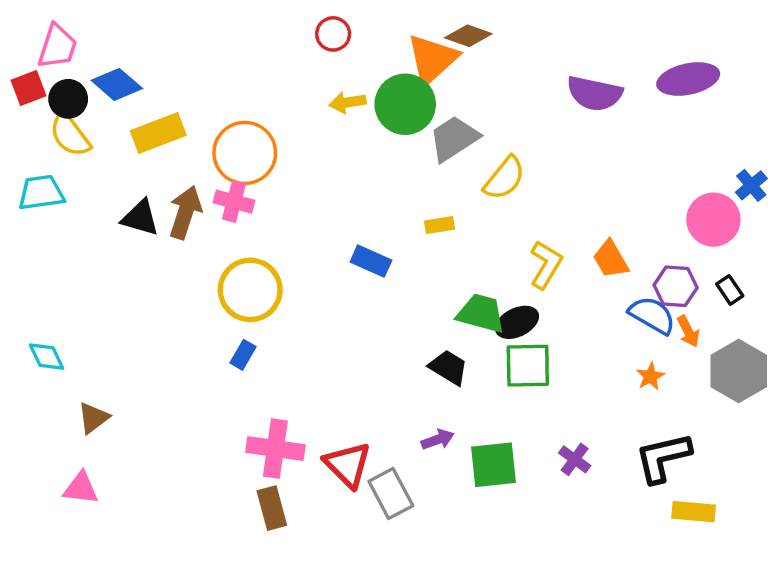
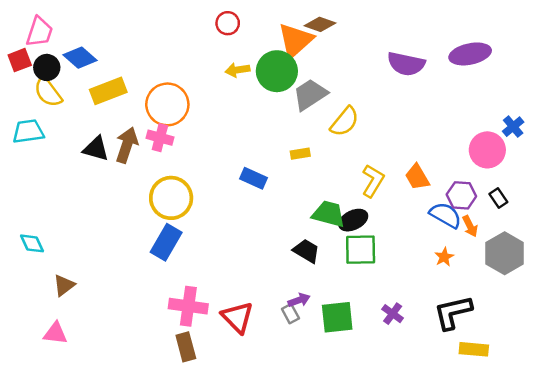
blue rectangle: (243, 355) -> (166, 242), size x1.8
gray rectangle: (391, 494) -> (290, 314), moved, size x0.6

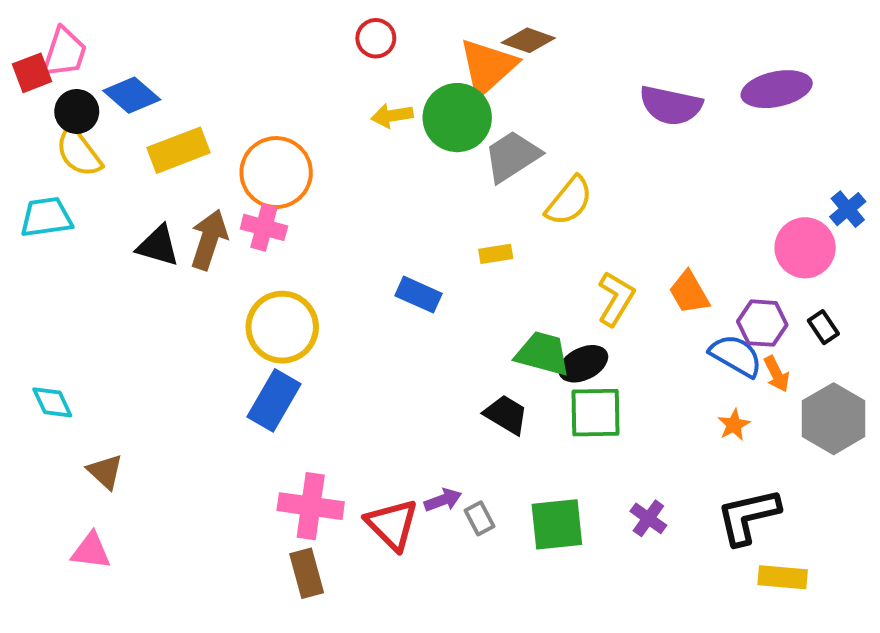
red square: (20, 60) -> (32, 73), moved
brown triangle: (64, 285) -> (105, 472), turned -40
purple arrow: (299, 300) -> (443, 500), moved

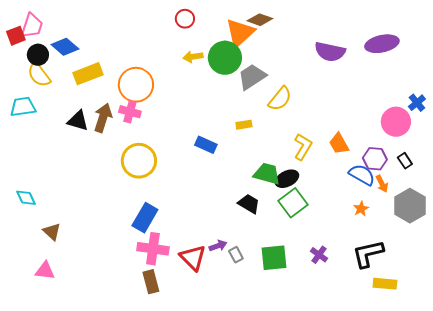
blue rectangle: (274, 400) -> (145, 218), moved
green square: (596, 413) -> (293, 203), turned -36

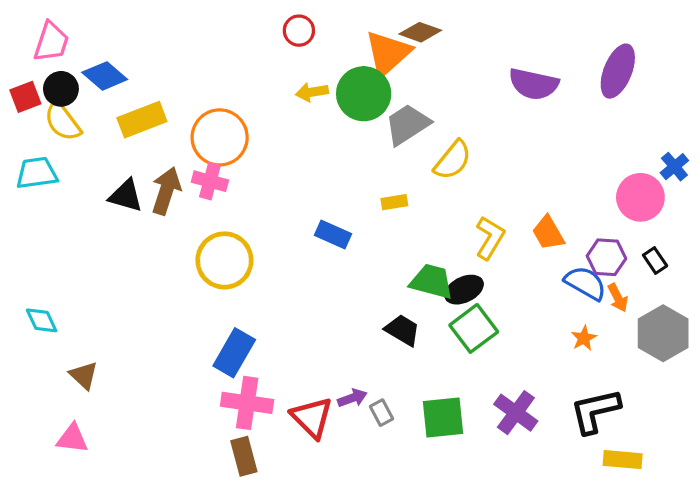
red square: (16, 36) -> (25, 97), moved
purple ellipse: (382, 44) -> (618, 71), turned -56
purple cross: (319, 255) -> (516, 413), size x1.5

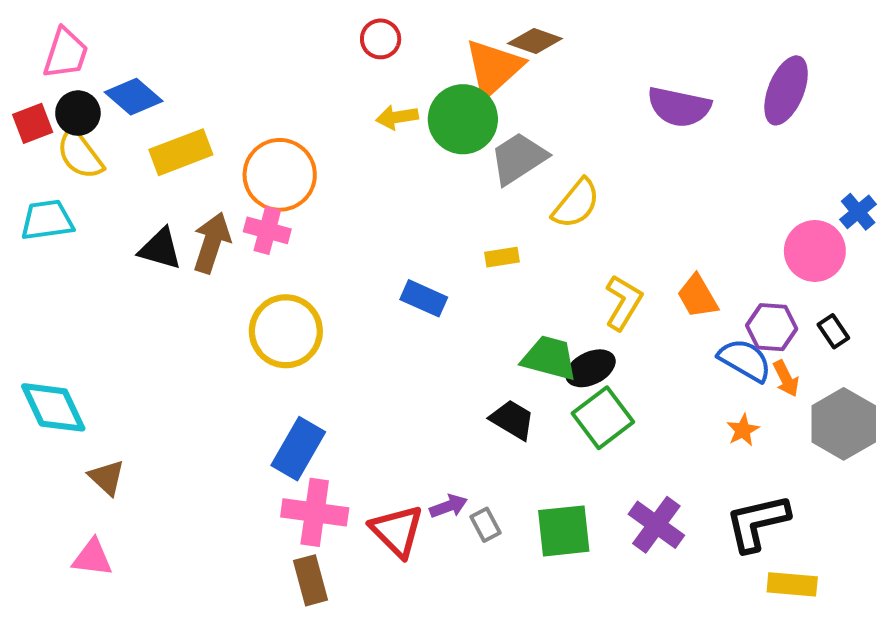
cyan diamond: (42, 320) -> (53, 407), size x1.6

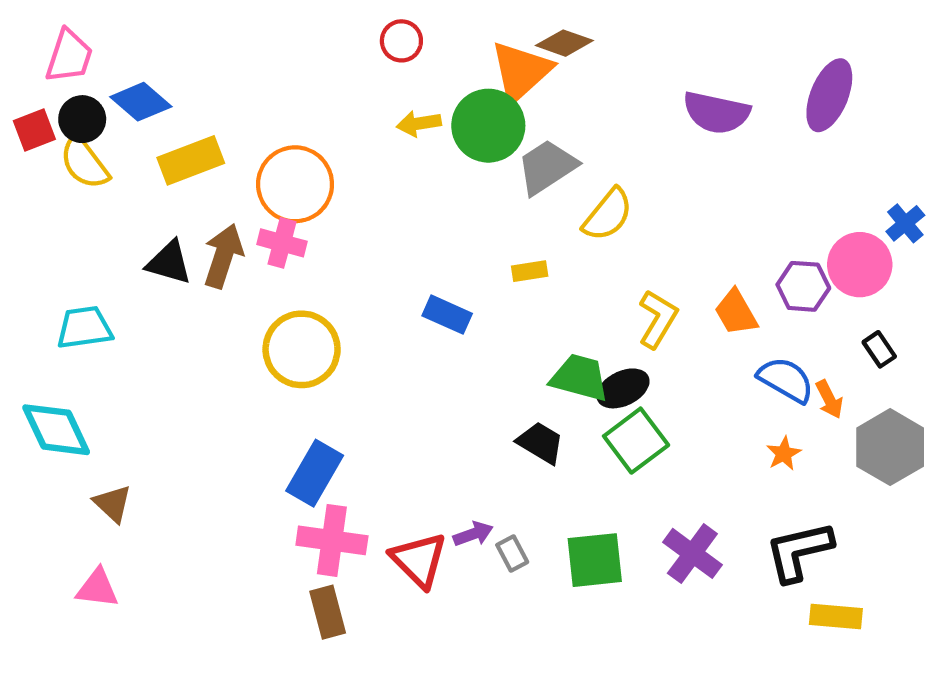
cyan trapezoid: (47, 220) -> (84, 328), moved
purple hexagon: (772, 327) -> (803, 286), moved

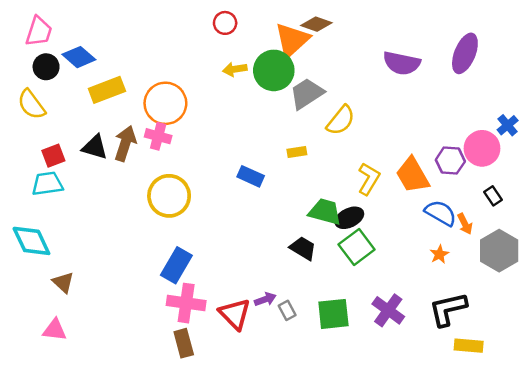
red square: (34, 130) -> (53, 156), moved
yellow semicircle: (84, 163) -> (31, 105), moved
orange trapezoid: (736, 312) -> (413, 175), size x1.4

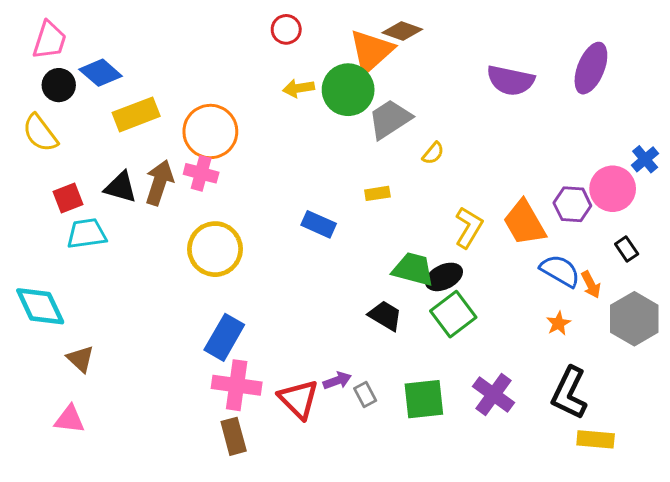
yellow semicircle: (341, 120) -> (433, 153), size x0.6
cyan trapezoid: (47, 184) -> (87, 234), moved
black L-shape: (448, 309) -> (569, 393), turned -51

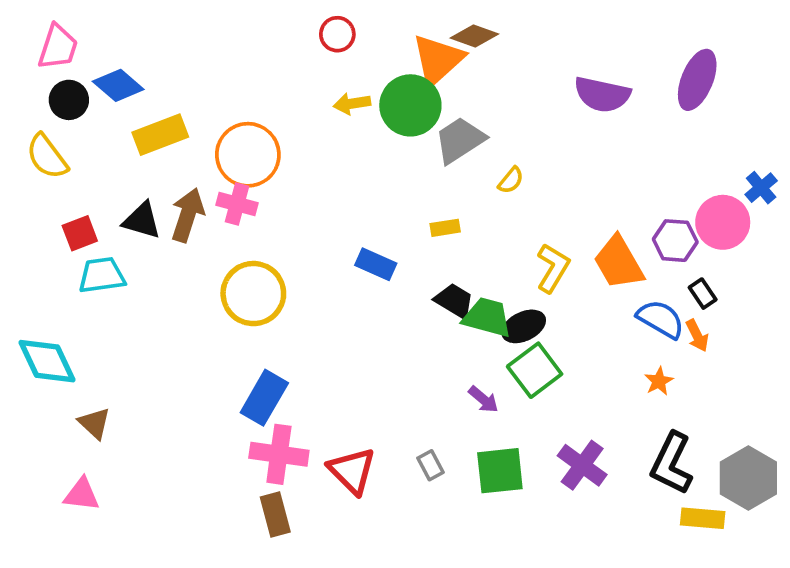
black rectangle: (627, 249) -> (703, 294), moved
black trapezoid: (385, 316) -> (454, 301), moved
gray hexagon: (634, 319) -> (748, 478), moved
purple arrow: (337, 381) -> (483, 399), moved, turned 60

